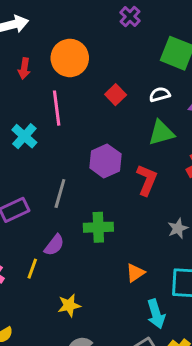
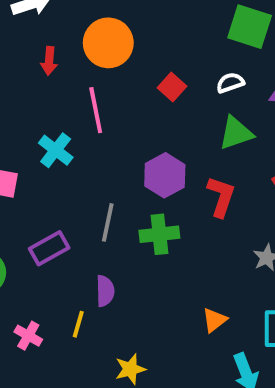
green cross: (98, 227) -> (159, 234), moved
purple semicircle: (54, 245) -> (105, 291), turned -35

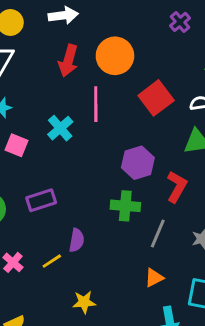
red arrow: (49, 61) -> (68, 61), size x1.5
red square: (172, 87) -> (156, 98), size x1.6
gray line: (108, 222) -> (158, 234), moved
yellow line: (78, 324) -> (52, 261), turned 30

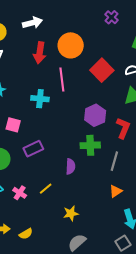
cyan cross: (60, 128) -> (40, 99), turned -36
pink square: (17, 145) -> (13, 125), moved
purple semicircle: (77, 240) -> (70, 166), moved

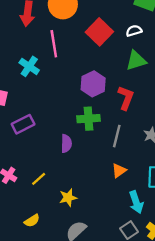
cyan cross: (40, 99) -> (29, 66), turned 30
yellow line: (46, 189) -> (39, 179), moved
yellow semicircle: (26, 234) -> (32, 221), moved

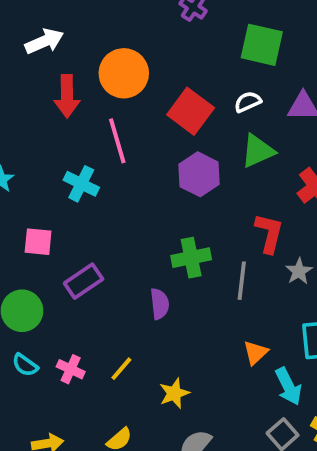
purple hexagon: (93, 84) -> (199, 174), moved
red L-shape: (126, 98) -> (269, 233), moved
orange triangle: (119, 171) -> (256, 353), moved

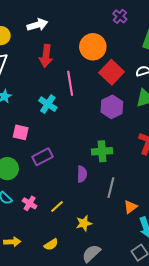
orange circle: (124, 73) -> (93, 47), moved
gray line: (242, 281) -> (111, 188), moved

